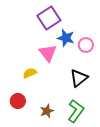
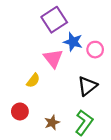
yellow semicircle: (30, 73) -> (33, 81), turned 152

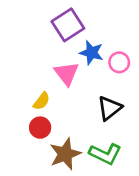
red circle: (20, 111) -> (40, 128), moved
brown star: (52, 123) -> (65, 154), size x1.6
green L-shape: (84, 123) -> (105, 154), turned 80

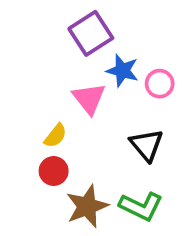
black triangle: (109, 108) -> (147, 145), turned -32

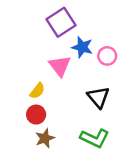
brown star: (87, 206) -> (45, 138), moved, size x0.7

